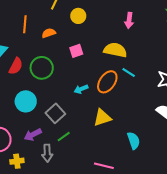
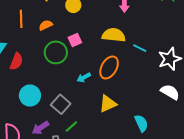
green circle: (42, 68) -> (56, 52), moved
cyan line: (129, 72) -> (140, 48), moved

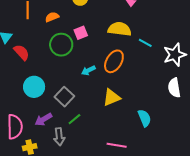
red semicircle: (16, 61) -> (22, 52), turned -66
white semicircle: (170, 92) -> (174, 88), turned -132

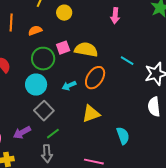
yellow semicircle: (120, 29) -> (86, 50), moved
cyan circle: (34, 87) -> (36, 85), moved
gray arrow: (59, 137) -> (47, 154), moved

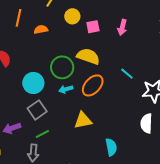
pink square: (63, 48) -> (93, 27), moved
green circle: (43, 59) -> (62, 67), moved

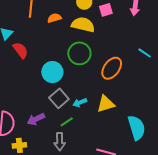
yellow semicircle: (88, 56) -> (83, 25), moved
cyan arrow: (66, 89) -> (80, 103), moved
cyan semicircle: (111, 147) -> (137, 128), size x1.4

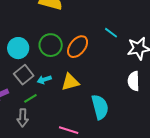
green circle: (79, 53) -> (51, 45), moved

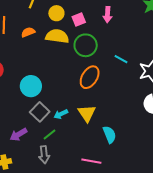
green circle: (51, 45) -> (86, 45), moved
yellow triangle: (70, 82) -> (87, 113), turned -42
cyan semicircle: (100, 107) -> (110, 135), moved, size x0.7

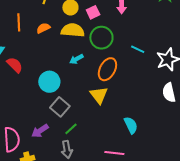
yellow triangle: (87, 113) -> (99, 95), moved
cyan arrow: (61, 114) -> (76, 59), moved

